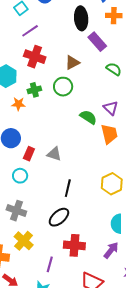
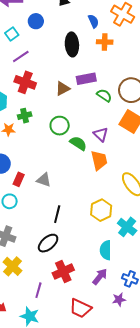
purple rectangle: (97, 42) -> (86, 79), moved, turned -60
green circle: (63, 87) -> (60, 126), moved
red cross: (74, 245) -> (63, 271), turned -30

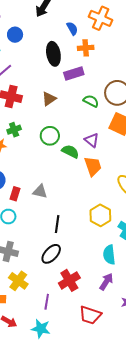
purple rectangle: (86, 79) -> (74, 73), moved

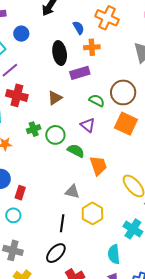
green cross: (14, 130) -> (34, 129), moved
purple triangle: (92, 140) -> (88, 125), moved
gray triangle: (40, 191) -> (72, 192), moved
yellow hexagon: (100, 215) -> (92, 213), moved

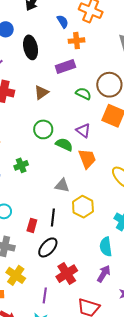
black ellipse: (60, 53) -> (31, 47), moved
purple triangle: (88, 125) -> (83, 131), moved
green cross: (34, 129) -> (21, 165), moved
red rectangle: (20, 193) -> (32, 225), moved

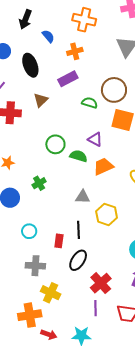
blue semicircle: (63, 22) -> (48, 36), moved
brown triangle: (41, 92) -> (41, 100), moved
orange trapezoid: (87, 159) -> (103, 166), turned -85
purple line: (45, 295) -> (95, 308), moved

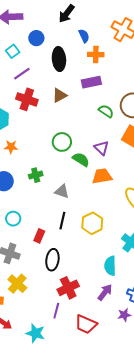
orange cross: (75, 51) -> (96, 54), moved
gray triangle: (83, 197) -> (62, 191), moved
black line: (79, 230) -> (62, 221), moved
black ellipse: (78, 260) -> (52, 260), turned -40

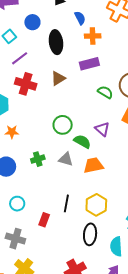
orange trapezoid: (102, 176) -> (93, 165), moved
gray triangle: (62, 191) -> (66, 159), moved
black ellipse: (52, 260) -> (90, 234), moved

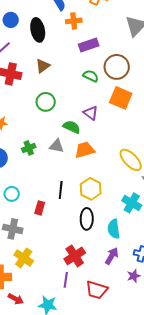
blue circle: (32, 22) -> (11, 20), moved
purple rectangle: (89, 64) -> (89, 45), moved
green circle: (63, 125) -> (46, 102), moved

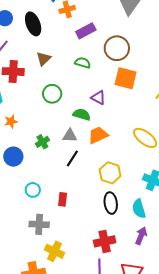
green semicircle: (91, 76) -> (83, 63), moved
black line: (61, 190) -> (72, 158), moved, turned 36
red cross: (75, 256) -> (105, 241), turned 30

